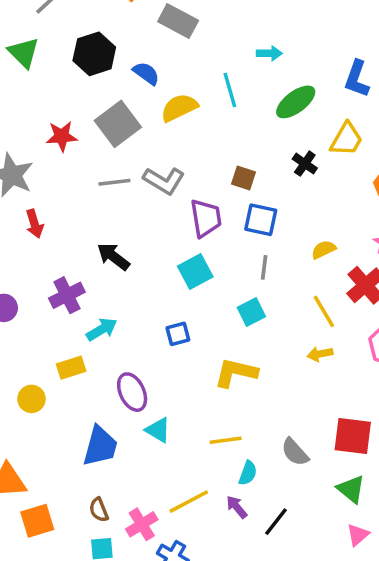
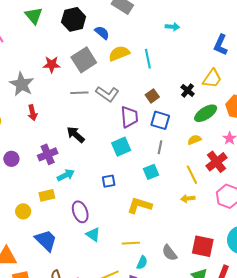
cyan line: (230, 90) -> (148, 59), moved
green ellipse: (296, 102) -> (206, 113), moved
brown square: (243, 178) -> (152, 96), turned 32
blue trapezoid: (100, 446) -> (46, 240), moved, turned -65

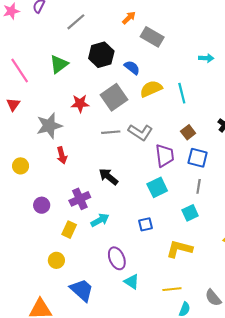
green triangle: (34, 16) -> (59, 64), moved, turned 36
gray star: (22, 84) -> (49, 126), turned 30
yellow rectangle: (47, 195) -> (69, 230), moved, turned -49

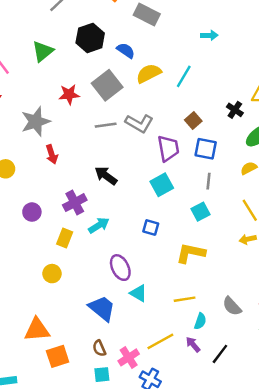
cyan line: (182, 93) -> (184, 76), turned 48
blue square: (146, 224) -> (151, 227), turned 32
blue trapezoid: (82, 290) -> (102, 308), moved

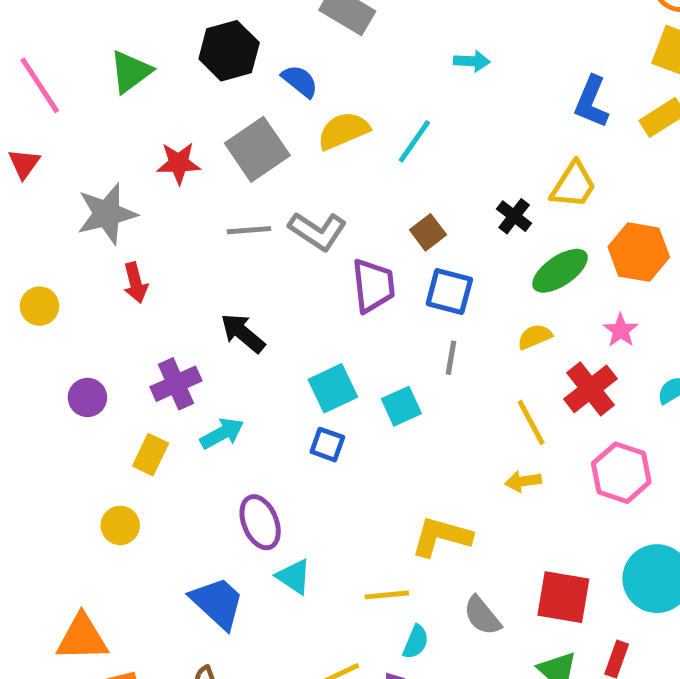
cyan square: (162, 185) -> (333, 388), moved
cyan square: (200, 212) -> (401, 406), moved
yellow L-shape: (191, 253) -> (441, 537), moved

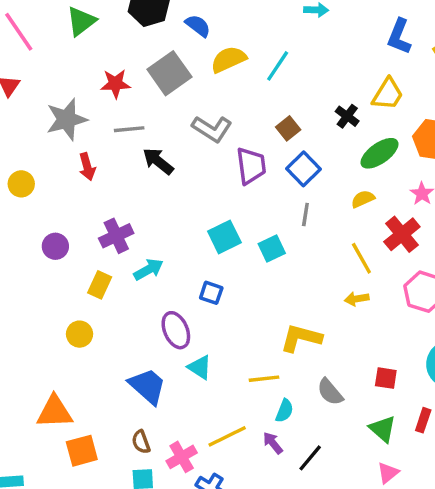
gray line: (249, 230) -> (129, 129), moved
blue square: (449, 291) -> (304, 169), turned 32
black arrow: (243, 333) -> (158, 161), moved
blue square: (327, 445) -> (211, 293), moved
red square: (563, 597) -> (386, 378), size x0.6

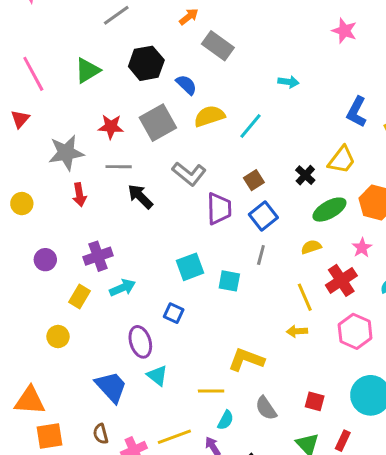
cyan square: (272, 249) -> (229, 281), turned 30

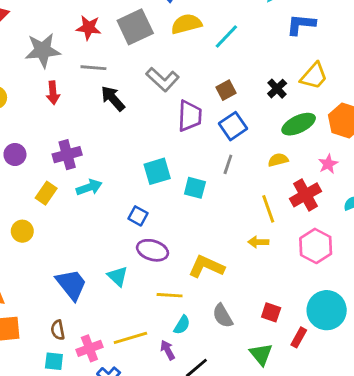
blue L-shape: (357, 112) -> (301, 24), moved, turned 64
purple ellipse: (140, 342) -> (152, 250), moved, turned -60
red rectangle: (343, 441) -> (299, 337), moved

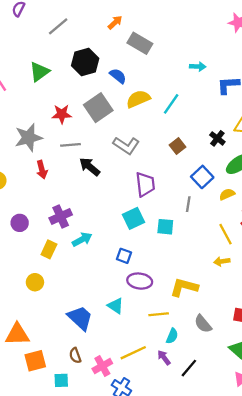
purple trapezoid: (190, 116) -> (145, 184), moved
blue square: (233, 126) -> (202, 177), moved
cyan square: (54, 361) -> (61, 380), moved

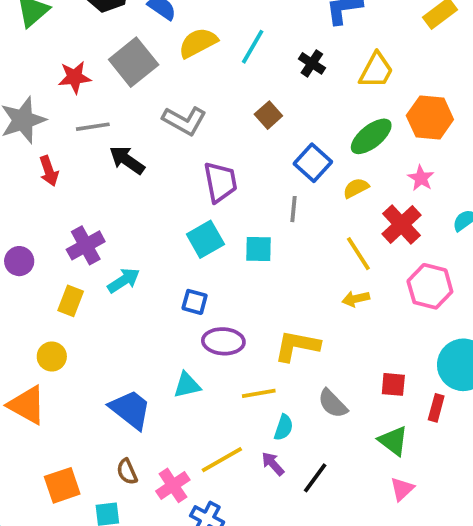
black cross: (217, 138) -> (312, 63), moved
cyan triangle: (116, 306) -> (187, 385), turned -42
orange triangle: (17, 334) -> (27, 405), moved, turned 35

